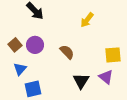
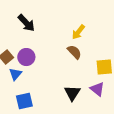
brown semicircle: (67, 52) -> (74, 52), moved
blue triangle: (20, 69) -> (15, 74), moved

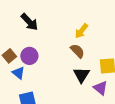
blue triangle: (15, 74) -> (18, 73), turned -32
black triangle: (72, 93) -> (81, 75), moved

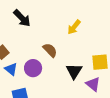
brown semicircle: (77, 51) -> (50, 50), moved
purple circle: (29, 56) -> (33, 68), moved

